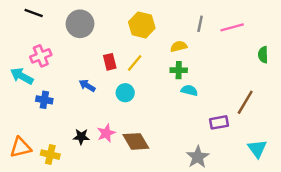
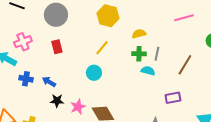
gray line: (200, 24) -> (157, 54), moved
red rectangle: (110, 62) -> (57, 47), moved
blue arrow: (87, 86) -> (49, 82), moved
brown line: (245, 102) -> (185, 65), moved
black star: (81, 137) -> (57, 101), moved

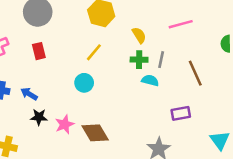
pink line: (184, 18) -> (181, 24), moved
yellow semicircle: (139, 34) -> (139, 35), turned 72
brown line: (185, 65) -> (195, 73), turned -55

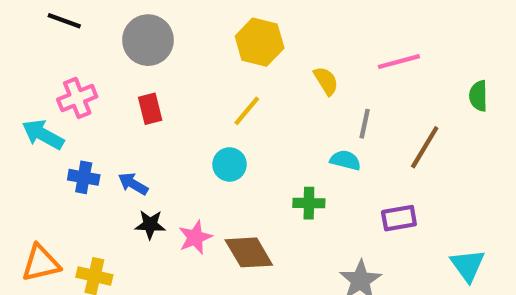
green cross: (139, 60) -> (309, 203), moved
brown line: (195, 73) -> (425, 147), turned 55

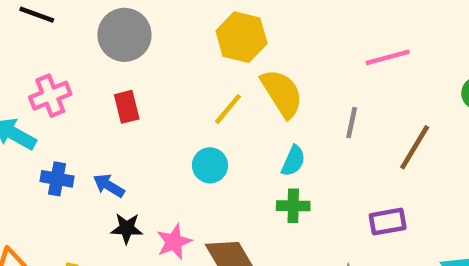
yellow semicircle: (326, 81) -> (282, 93), moved, size x1.6
cyan semicircle: (345, 160) -> (293, 161), moved, turned 100

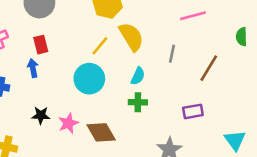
cyan circle: (210, 165) -> (89, 79), size x1.5
blue arrow: (109, 186) -> (33, 68), moved, turned 48

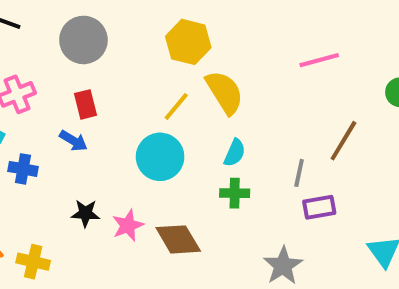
gray line: (172, 54) -> (299, 173), moved
blue arrow: (33, 68) -> (73, 141), turned 132

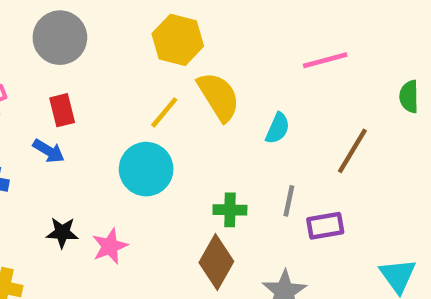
cyan semicircle: (235, 153) -> (278, 128), moved
gray line: (299, 173) -> (289, 201), moved
brown diamond: (178, 239) -> (216, 262), moved, turned 60

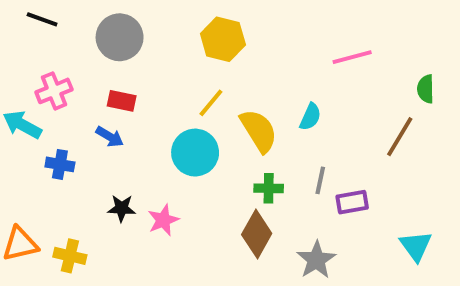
yellow semicircle: (219, 97) -> (259, 131), moved
red rectangle: (62, 110) -> (122, 101), turned -64
brown line: (352, 151) -> (400, 137), moved

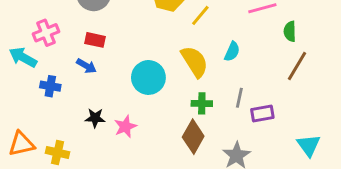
green semicircle: (426, 89) -> (290, 31), moved
yellow line: (211, 103) -> (200, 15), moved

